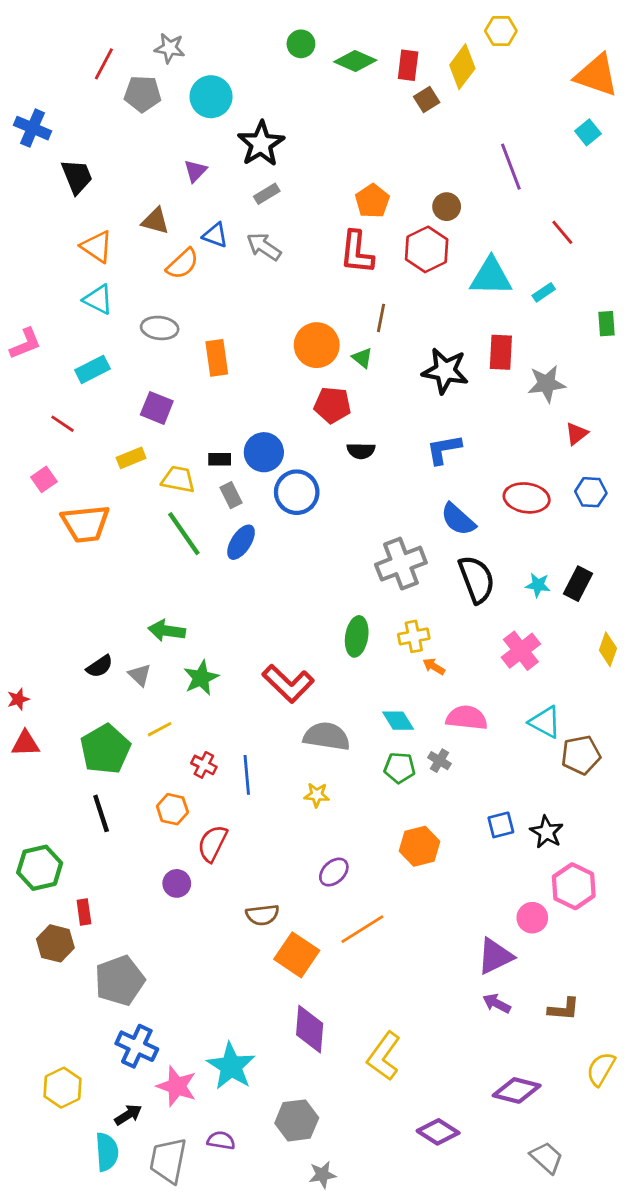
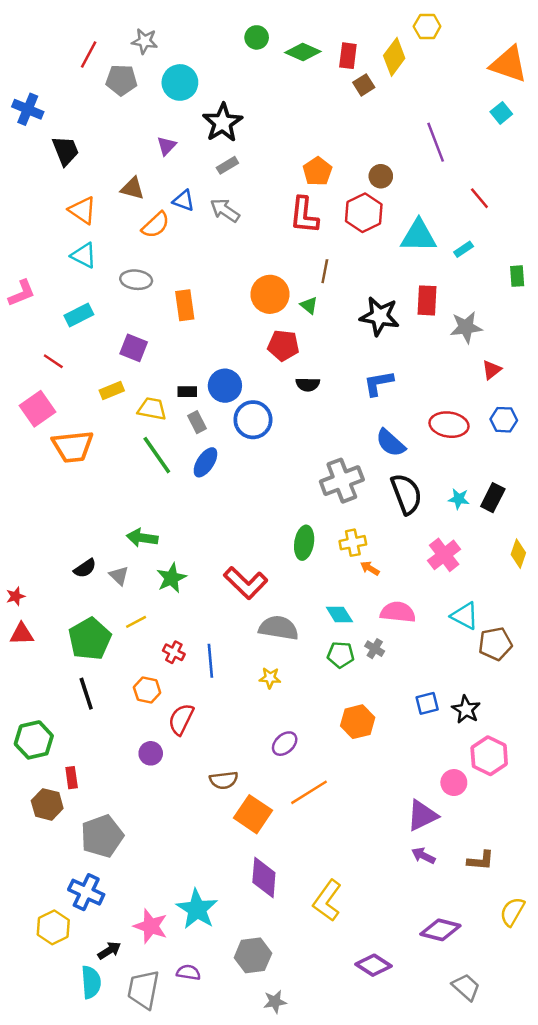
pink square: (44, 479) -> (37, 409), size x1.6
blue cross: (137, 1046) -> (86, 892), moved

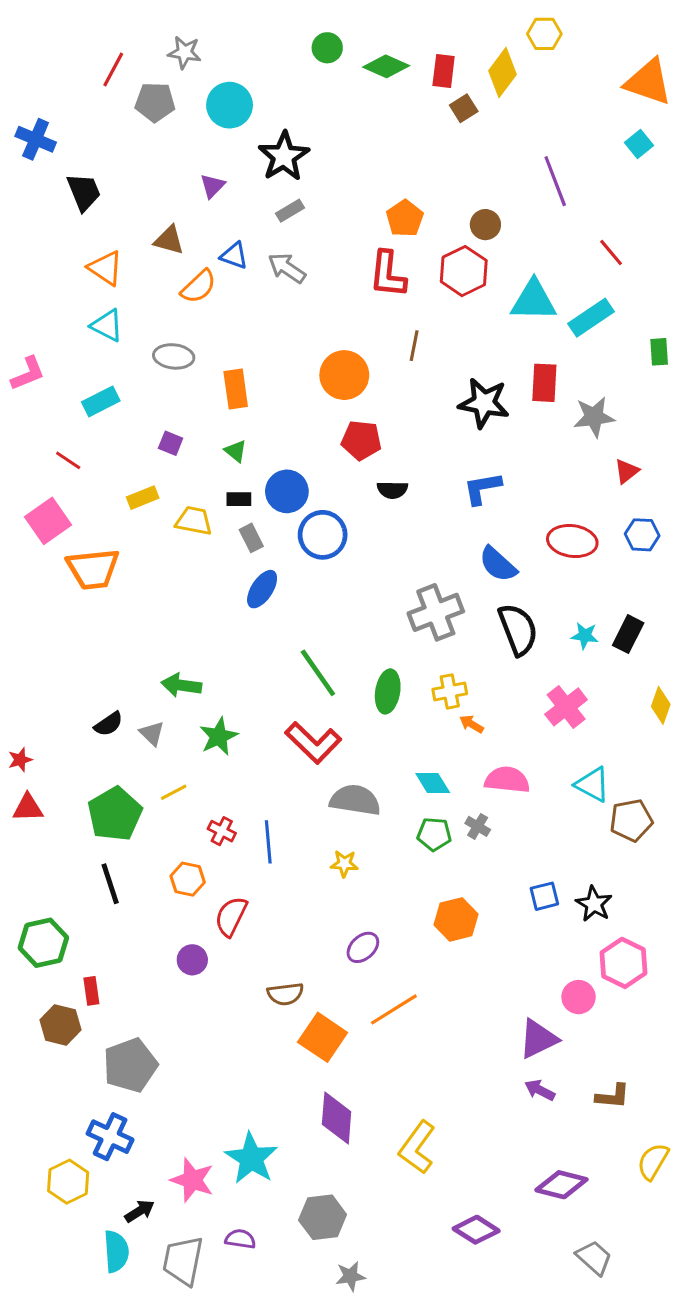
cyan rectangle: (464, 249) -> (591, 318), size x1.8
green triangle: (309, 305) -> (236, 451), moved
purple square: (134, 348) -> (171, 443), size x0.7
green line: (157, 455) -> (318, 673), moved

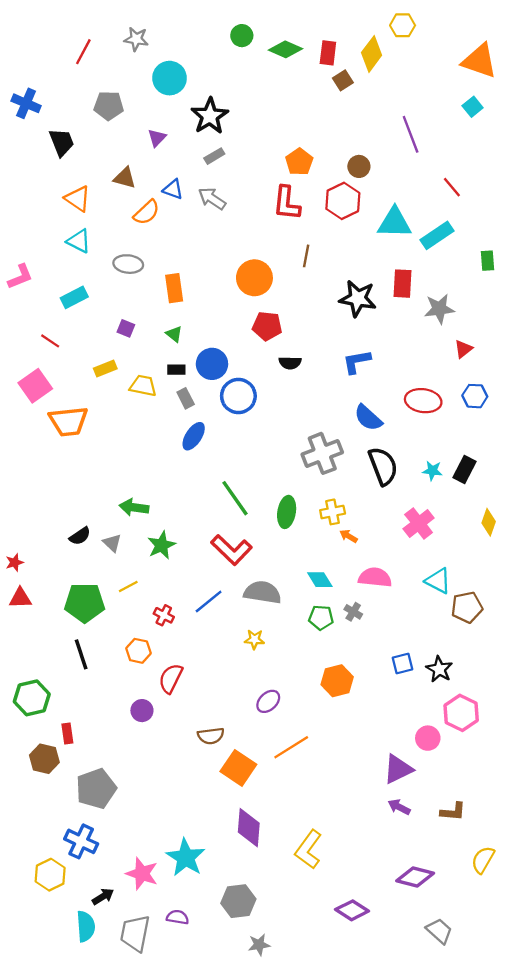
gray pentagon: (155, 102) -> (109, 106), moved
green pentagon: (115, 814) -> (85, 603), turned 30
blue line: (268, 842) -> (209, 602), moved, turned 56

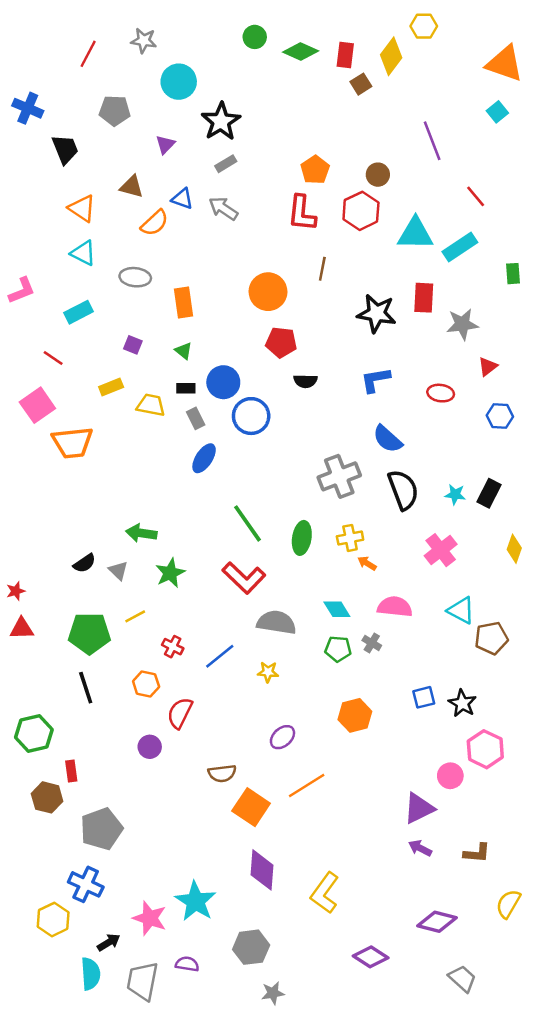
red ellipse: (423, 401) -> (441, 393), moved, size x0.7
blue line: (209, 602) -> (220, 656), moved

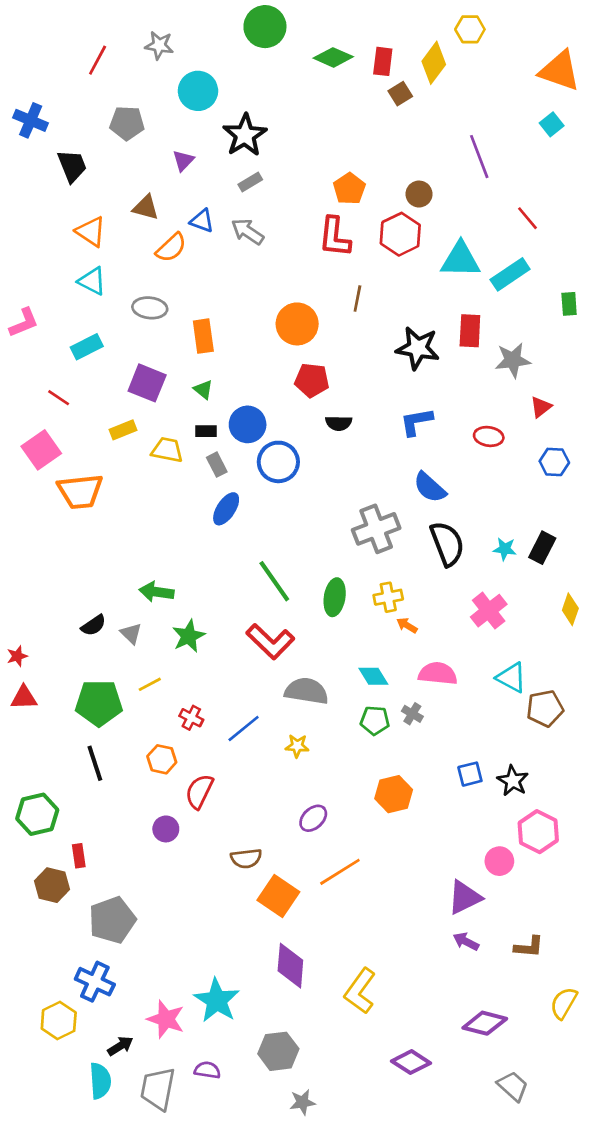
green circle: (255, 37) -> (265, 27), moved, size x1.6
purple square: (133, 345) -> (147, 383), size x1.8

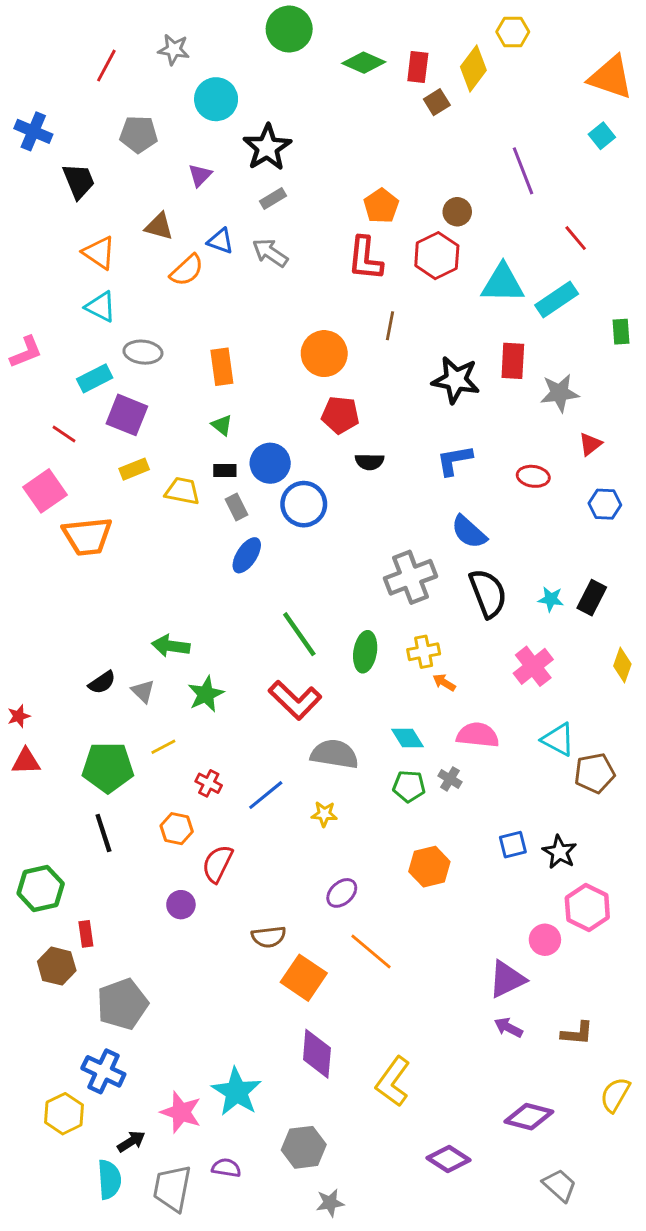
gray ellipse: (150, 308) -> (143, 352), moved
purple square: (147, 383) -> (127, 415), moved
orange line: (340, 872) -> (371, 951), turned 72

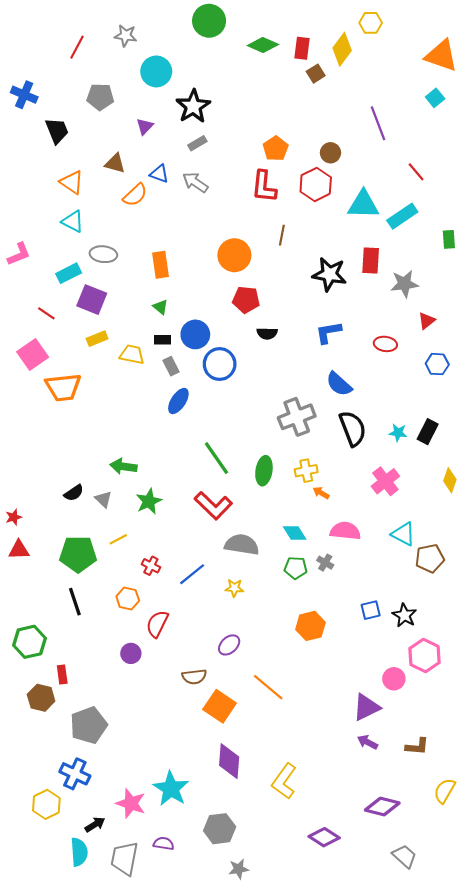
purple ellipse: (342, 893) -> (229, 645), moved

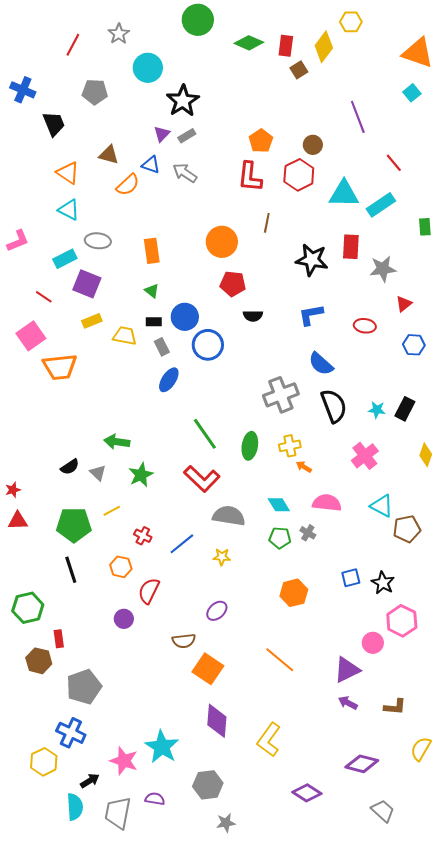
gray star: (126, 36) -> (119, 34), turned 30
purple triangle: (145, 126) -> (162, 134), moved
orange line: (268, 687) -> (280, 660), moved

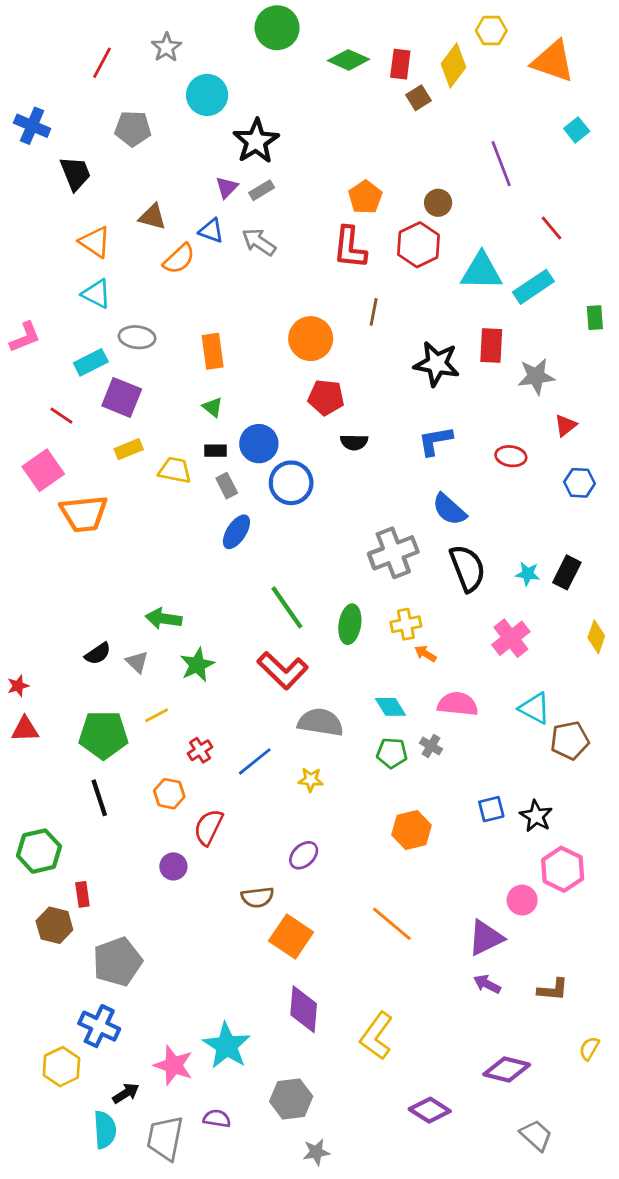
orange triangle: (418, 53) -> (553, 61), moved
red cross: (143, 536) -> (200, 750), turned 30
yellow semicircle: (421, 749) -> (589, 1048), size x0.7

